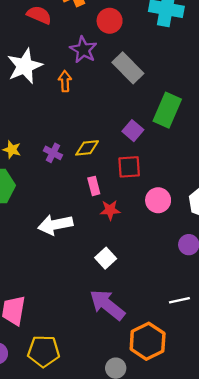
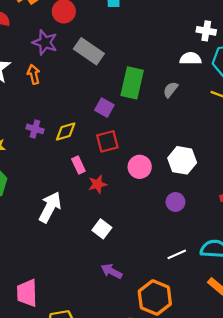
purple cross: (53, 153) -> (35, 129), moved
white arrow: (55, 225) -> (50, 207), turned 140
purple arrow: (107, 305) -> (112, 271), size x0.6

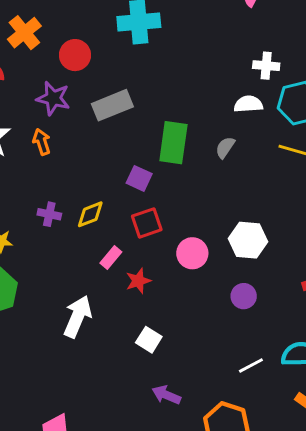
gray rectangle: (89, 51) -> (112, 105), turned -52
pink rectangle: (78, 165) -> (111, 257), turned 70

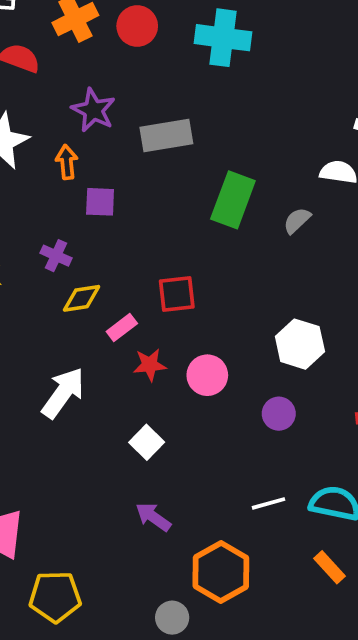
red circle: (75, 55) -> (137, 26), moved
purple square: (139, 178) -> (100, 202), moved, turned -35
yellow diamond: (90, 214) -> (81, 298), moved
pink circle: (192, 253) -> (207, 375), moved

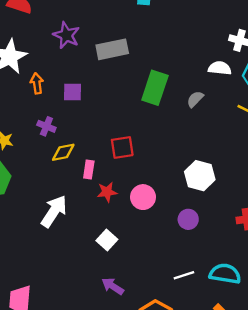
orange arrow: (67, 162) -> (37, 83), moved
pink rectangle: (122, 328) -> (89, 169), turned -42

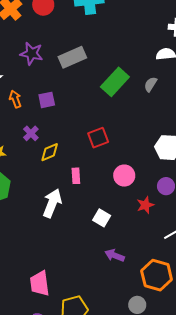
green rectangle: (155, 88) -> (115, 82), turned 36
purple cross: (46, 126) -> (31, 133), turned 35
pink rectangle: (89, 169) -> (76, 176), moved
red star: (107, 192) -> (145, 205), moved

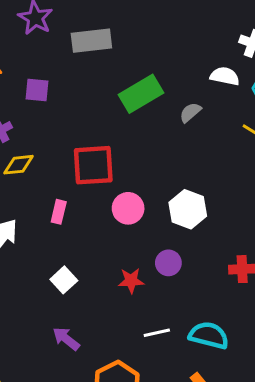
red square: (98, 138) -> (93, 165), size x1.4
pink rectangle: (76, 176) -> (59, 212), moved
pink circle: (124, 176) -> (128, 208), moved

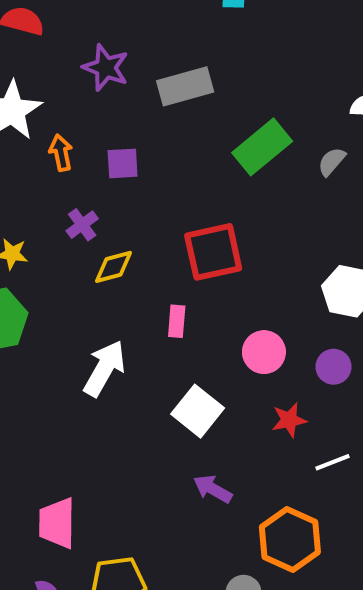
pink circle: (128, 208) -> (264, 352), moved
white square: (64, 280) -> (198, 411), size x1.4
red star: (131, 281) -> (289, 420), moved

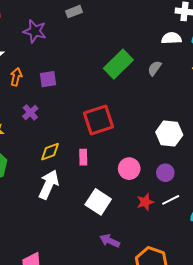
gray rectangle: (185, 86) -> (74, 12), moved, size x0.6
orange arrow: (61, 153) -> (16, 77), turned 30
yellow diamond: (114, 267) -> (50, 152), moved
white line: (333, 462) -> (171, 200), moved

